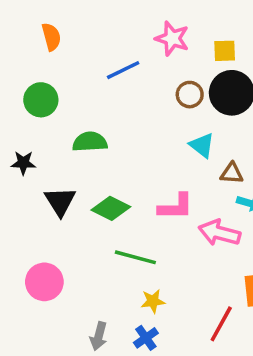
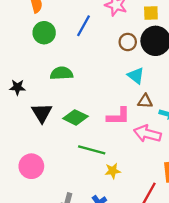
blue line: (123, 70) -> (84, 26), turned -35
green circle: (41, 100) -> (44, 33), moved
brown triangle: (232, 173) -> (145, 101), moved
yellow star: (153, 301) -> (113, 171), moved

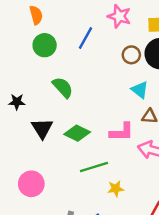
green semicircle: (62, 73) -> (63, 87), turned 50
green line: (92, 150) -> (94, 167), turned -32

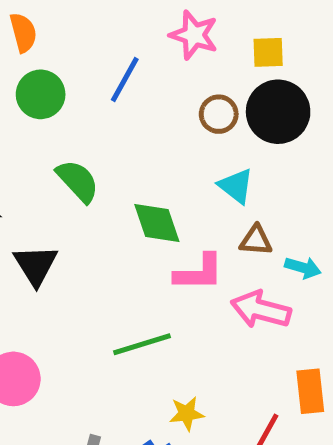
green diamond: (77, 133) -> (157, 223), moved, turned 45
yellow star: (116, 189) -> (187, 414), moved

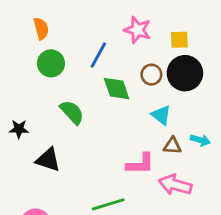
green diamond: (157, 223) -> (117, 89), moved
black triangle: (36, 265) -> (48, 160), turned -40
cyan arrow: (303, 268) -> (200, 140), moved

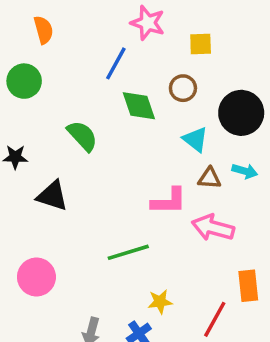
pink star: (137, 30) -> (148, 23), moved
yellow square: (179, 40) -> (201, 44), moved
green circle: (51, 63) -> (24, 81), moved
black circle: (185, 73) -> (241, 113), moved

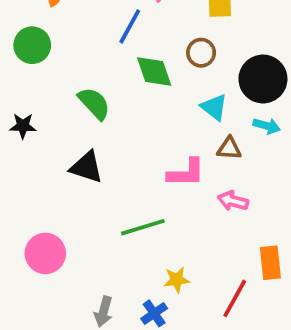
cyan arrow: (245, 171) -> (267, 126), moved
black triangle: (52, 196) -> (87, 167), moved
pink arrow: (213, 228) -> (233, 201), size x0.7

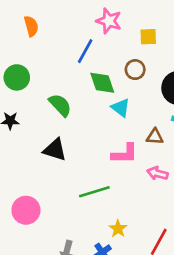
green circle: (32, 45) -> (17, 77), moved
cyan triangle: (214, 107) -> (121, 108), moved
yellow star: (177, 280) -> (118, 229), turned -30

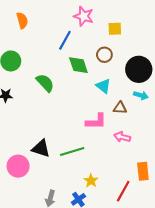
cyan triangle: (121, 108) -> (103, 86), moved
black triangle: (55, 150) -> (41, 148), moved

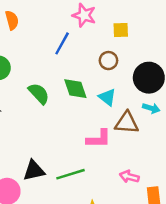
green diamond: (78, 65) -> (75, 89), moved
brown triangle: (120, 108) -> (127, 123), size x1.5
pink arrow: (122, 137) -> (129, 177), moved
black triangle: (41, 148) -> (34, 171), turned -30

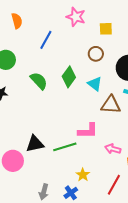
blue line: (62, 43) -> (46, 40), moved
green diamond: (75, 89) -> (69, 77), turned 55
pink L-shape: (99, 139) -> (88, 131), moved

